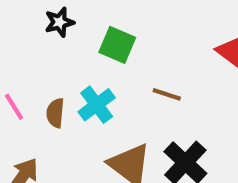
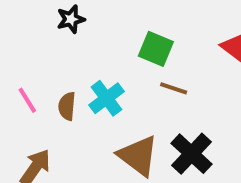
green square: (117, 45) -> (156, 49), moved

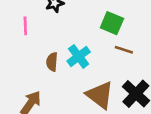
pink line: (27, 100) -> (25, 26), moved, turned 30

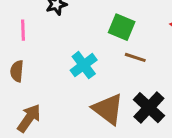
brown semicircle: (52, 62) -> (17, 71), moved

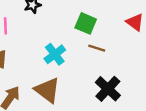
brown triangle: (108, 109) -> (47, 90), moved

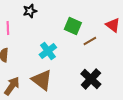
brown line: (97, 48) -> (90, 41), moved, turned -48

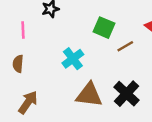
brown triangle: (42, 80) -> (89, 95), moved, turned -30

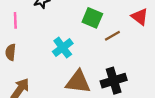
black cross: (126, 94) -> (114, 81), turned 30

